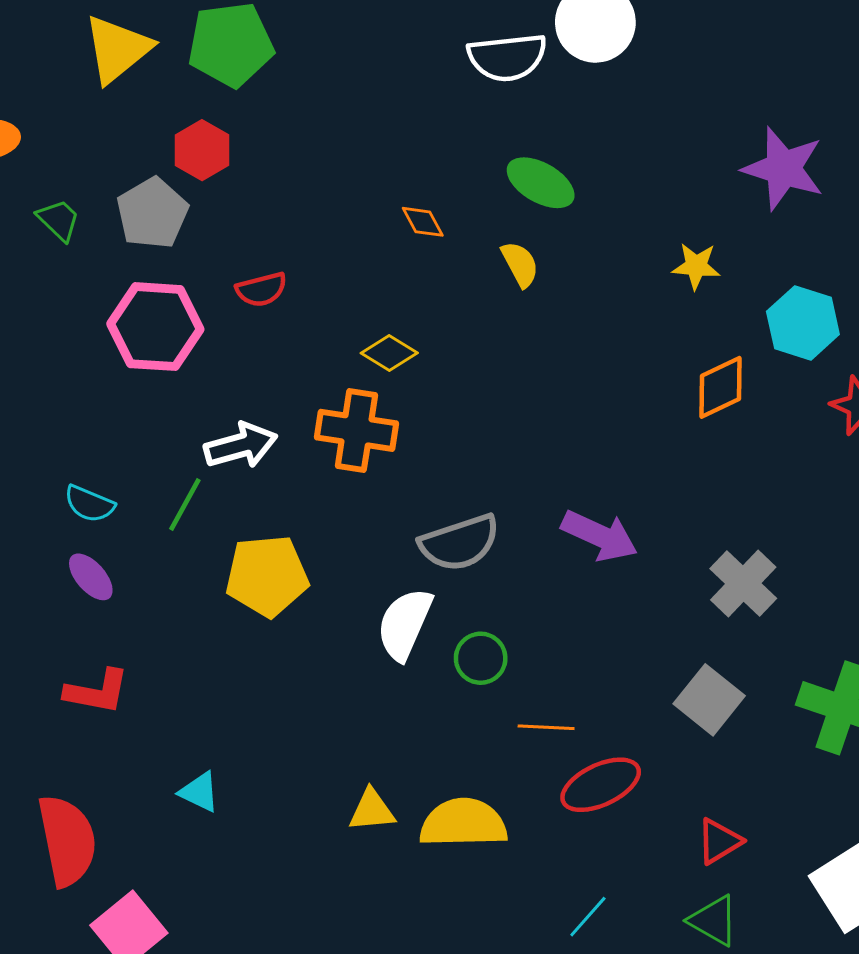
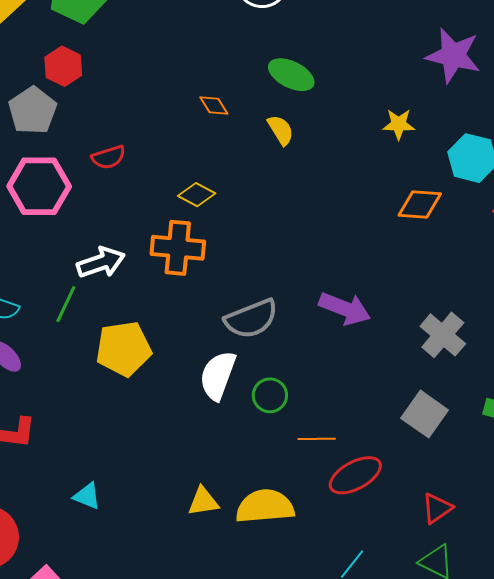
orange diamond: (720, 387) -> (420, 205), turned 33

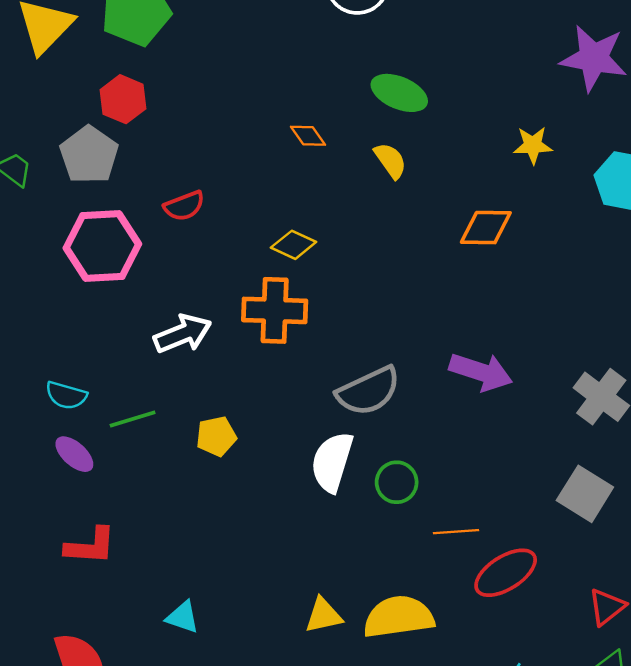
orange diamond: (420, 205) -> (486, 228), moved
green line: (66, 304) -> (133, 419), moved, turned 51
yellow pentagon: (124, 349) -> (216, 436), size x0.6

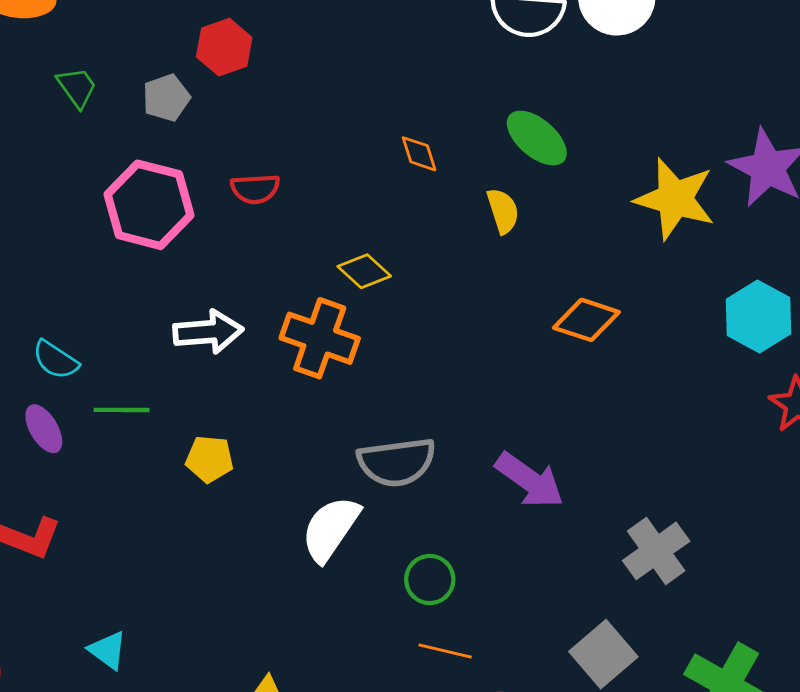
yellow star: (533, 145) -> (675, 199), moved, size x1.8
gray pentagon: (89, 155) -> (166, 98), size x0.7
green circle: (397, 482) -> (430, 579), moved

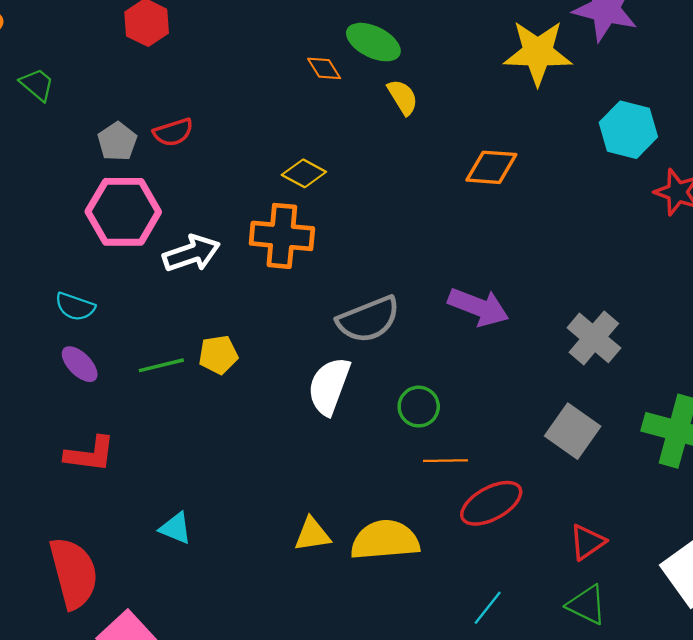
gray pentagon: (166, 98) -> (117, 141), moved
green ellipse: (537, 138) -> (373, 42), moved
red semicircle: (255, 189) -> (173, 132), moved
pink hexagon: (149, 205) -> (123, 212), moved
green line: (122, 410) -> (161, 365), moved

